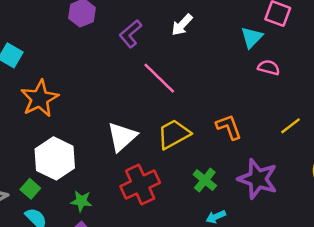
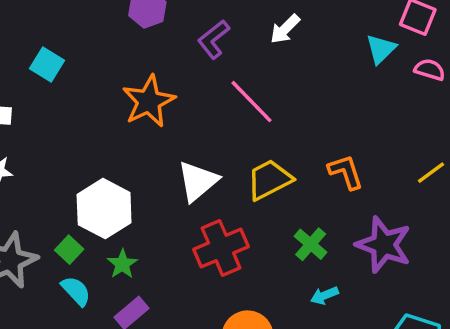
pink semicircle: (269, 67) -> (430, 70), moved
orange star: (40, 98) -> (149, 101), moved
green star: (81, 201) -> (122, 264), moved, turned 30

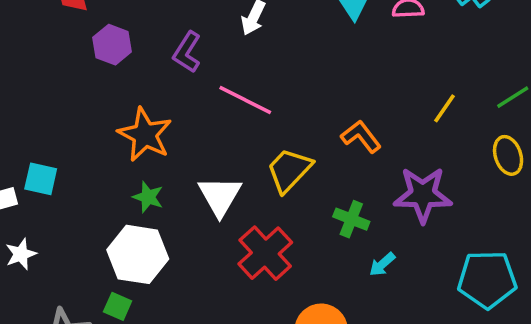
cyan square: (47, 65) -> (41, 179), moved
green star: (122, 264) -> (148, 197), moved

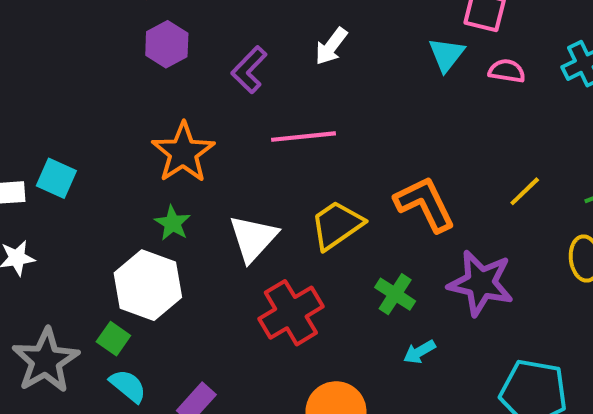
pink line: (245, 100) -> (303, 137), turned -44
orange L-shape: (361, 137) -> (425, 204), size x1.4

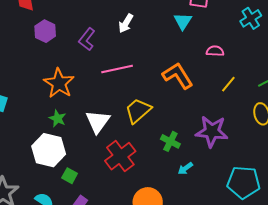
pink semicircle: (507, 71) -> (215, 51), moved
orange L-shape: (425, 204) -> (178, 76), moved
green square: (113, 339) -> (70, 176), moved

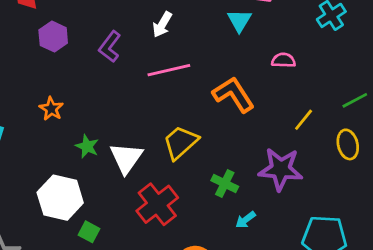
pink line: (117, 69) -> (169, 70), moved
orange star: (59, 83) -> (51, 109), moved, size x0.6
yellow line: (228, 84) -> (304, 120), moved
green star: (57, 118) -> (87, 146), moved

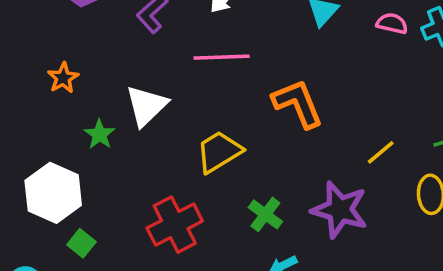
pink semicircle: (283, 60) -> (392, 23), moved
white triangle: (126, 158) -> (146, 106), moved

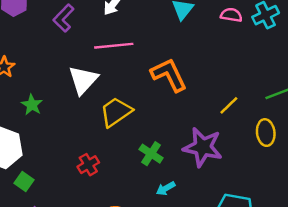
white triangle: (146, 106) -> (83, 80), moved
red cross: (175, 225) -> (88, 165), size x0.6

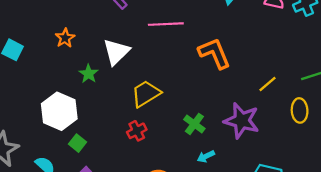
white triangle: (83, 80) -> (116, 52), moved
yellow trapezoid: (116, 112) -> (146, 94), moved

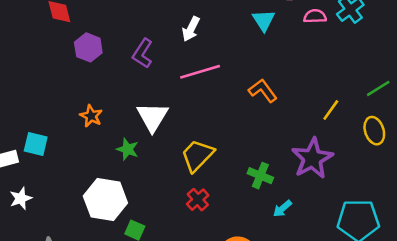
orange L-shape: (214, 53) -> (263, 91), size x0.7
purple star: (242, 121) -> (312, 158), turned -30

